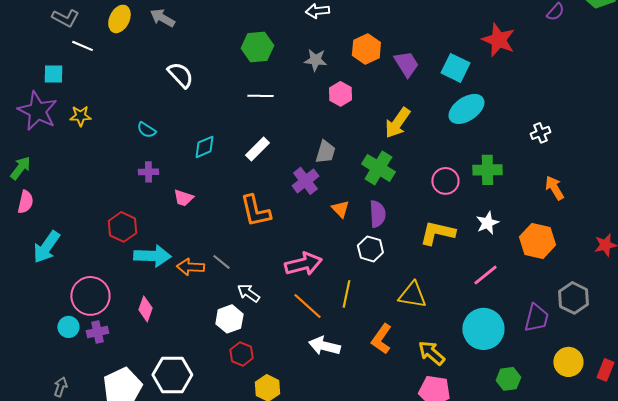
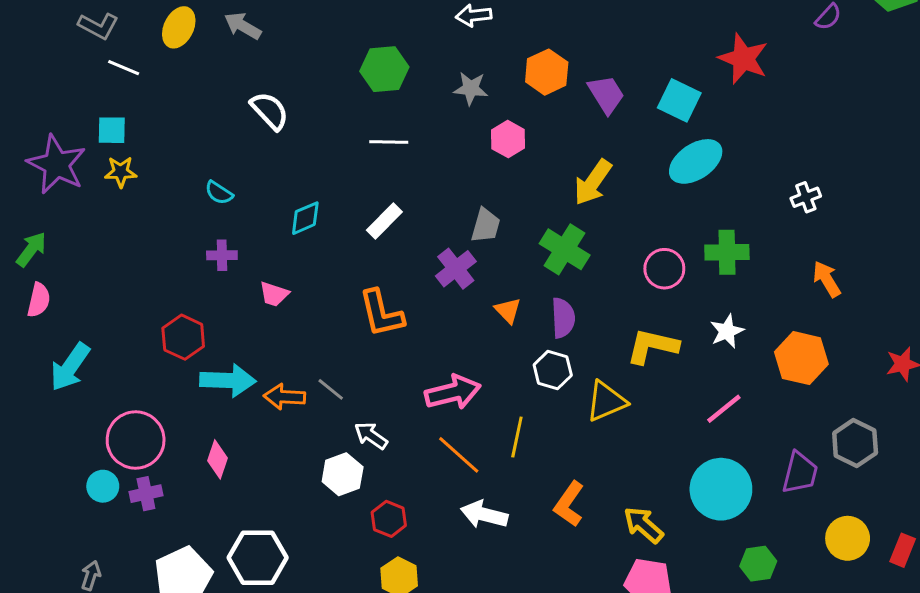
cyan square: (53, 74) -> (112, 130), moved
yellow triangle: (412, 295) -> (606, 401), moved, turned -32
red hexagon: (241, 354) -> (389, 519), moved

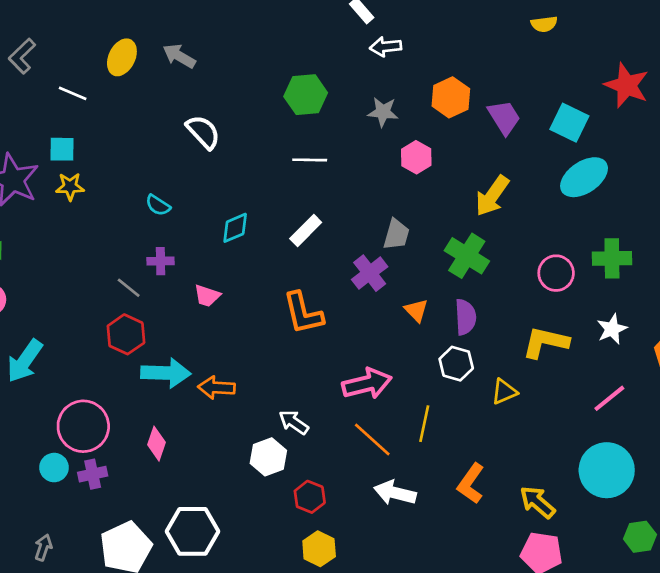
gray L-shape: (98, 26) -> (22, 56), moved, turned 108
gray line: (331, 389) -> (129, 288), moved
yellow triangle: (606, 401) -> (504, 392), size x0.7

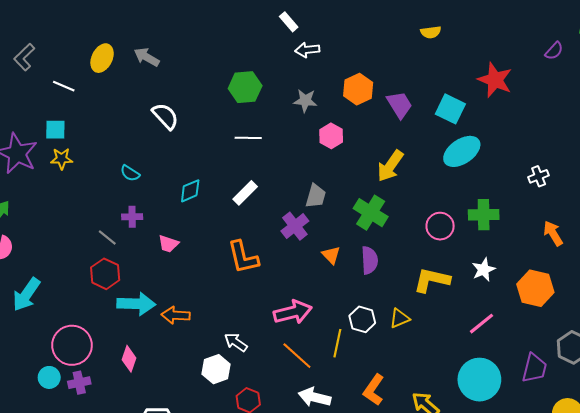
white hexagon: (456, 364) -> (362, 319), moved

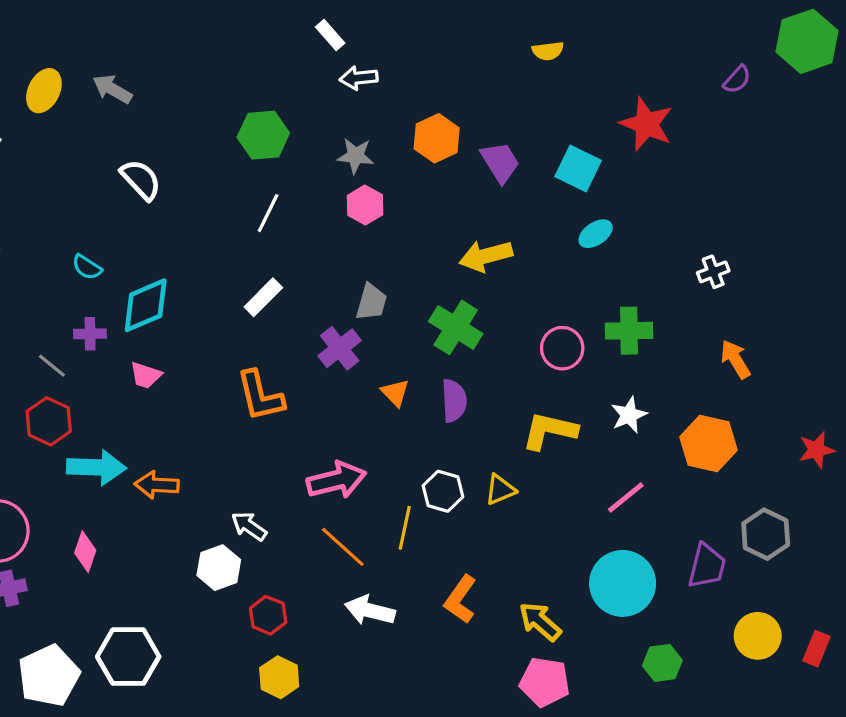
pink hexagon: (331, 136) -> (365, 205), moved
white line: (248, 138) -> (268, 213), turned -65
cyan ellipse: (462, 151) -> (596, 234), size x0.6
yellow arrow: (390, 166) -> (486, 256), turned 40
cyan diamond: (190, 191) -> (146, 305), moved, size x1.5

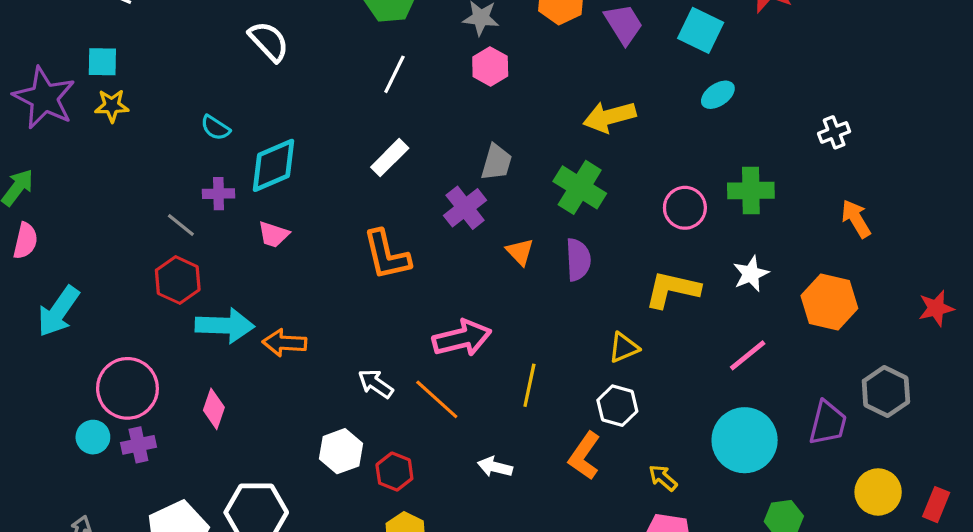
white hexagon: (443, 491) -> (617, 406), moved
orange line: (343, 547) -> (437, 399), moved
white hexagon: (219, 568) -> (341, 451), moved
white arrow: (370, 610) -> (495, 467), size x0.7
yellow arrow: (540, 622) -> (663, 478), size x0.7

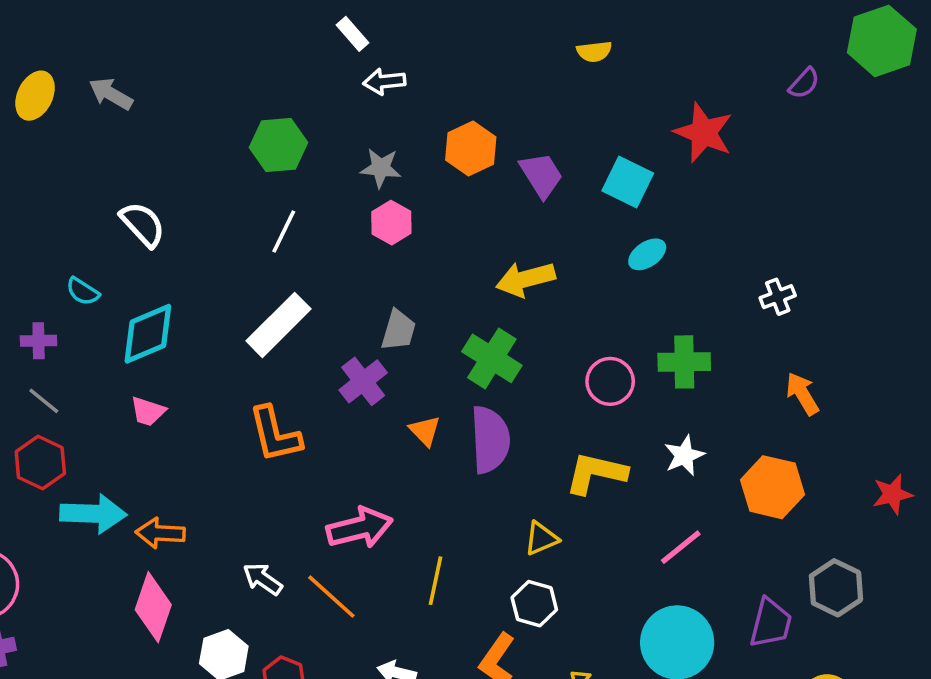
white semicircle: (269, 41) -> (143, 224), moved
white rectangle: (390, 158) -> (278, 325), size x1.5
purple cross: (219, 194) -> (39, 341), moved
purple semicircle: (578, 260) -> (490, 440), size x1.4
pink diamond: (214, 409) -> (153, 607), moved, size x1.5

